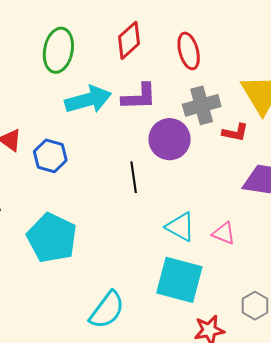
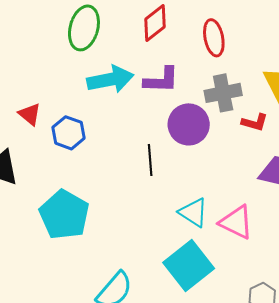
pink triangle: (224, 233) -> (236, 222), size x1.5
cyan square: (179, 280) -> (189, 265), turned 33

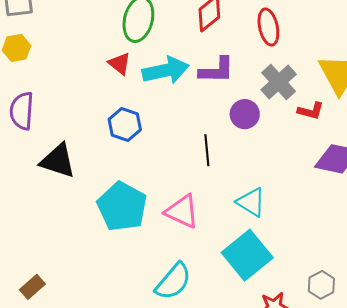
gray cross: (223, 93) -> (279, 82), turned -30
red triangle: (30, 114) -> (120, 64), moved
purple circle: (189, 124) -> (245, 114), size x0.7
pink triangle: (236, 222) -> (182, 211), moved

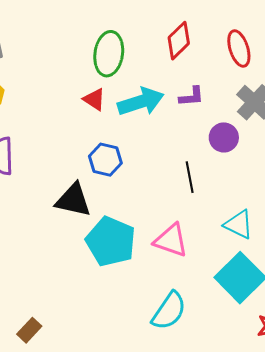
purple L-shape: (217, 70) -> (191, 97), size x0.7
black triangle: (58, 161) -> (73, 200), moved

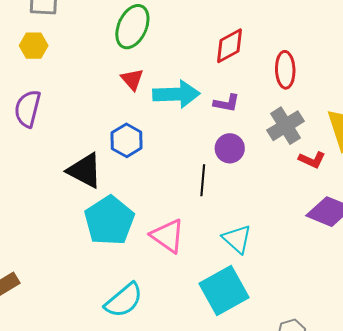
green ellipse: (109, 54) -> (132, 27), moved
purple circle: (224, 137) -> (230, 148), moved
cyan semicircle: (169, 311) -> (124, 300), moved

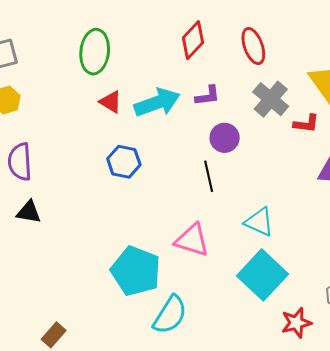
black triangle: (85, 170) -> (29, 212), moved, size x0.7
cyan pentagon: (109, 221) -> (136, 271), moved

